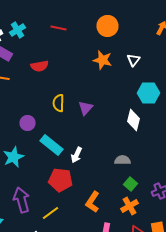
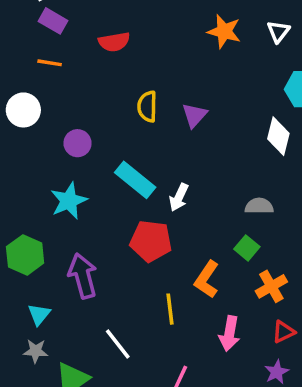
purple circle: (28, 123) -> (77, 143), moved
green square: (130, 184) -> (247, 248), moved
yellow line: (50, 213) -> (170, 309), moved, turned -60

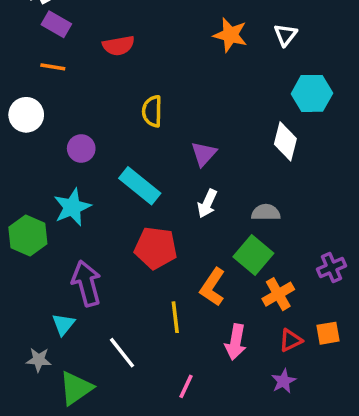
purple triangle: (195, 115) -> (204, 154), moved
white arrow: (179, 197) -> (207, 204), moved
green square: (247, 248) -> (253, 255), size x1.5
green hexagon: (25, 255) -> (28, 235), moved
cyan triangle: (39, 314) -> (63, 324), moved

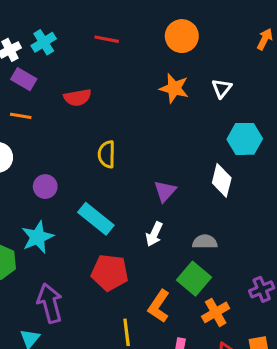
purple triangle: (204, 154) -> (165, 191), moved

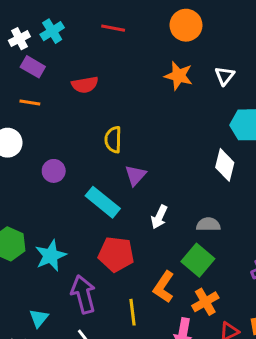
purple triangle: (165, 191) -> (135, 175), moved
cyan star: (38, 237) -> (51, 256), moved
purple arrow: (50, 303) -> (83, 294), moved
orange cross: (216, 312) -> (205, 302), moved

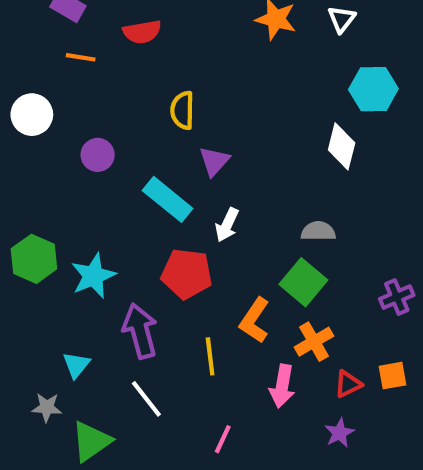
orange line: (30, 102) -> (81, 57), moved
white arrow: (159, 217) -> (227, 225), moved

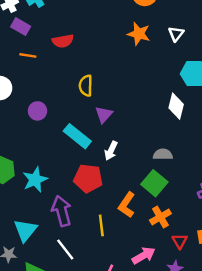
cyan triangle: (76, 365) -> (25, 230), size x1.5
red triangle: (348, 384) -> (180, 241), turned -35
pink arrow: (282, 386) -> (144, 256), moved, turned -130

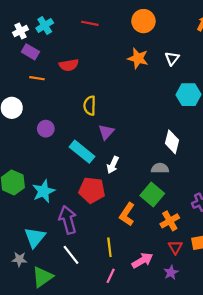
white diamond: (176, 106) -> (172, 142), moved
orange cross: (160, 217) -> (170, 221), moved
yellow line: (101, 225) -> (109, 247), moved

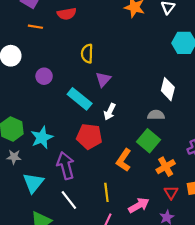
gray star: (19, 259) -> (14, 157), moved

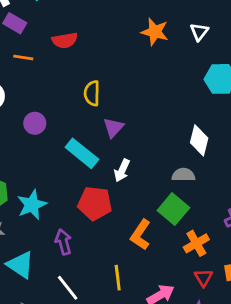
purple arrow: (66, 166) -> (63, 242), size x0.7
cyan triangle: (33, 183) -> (20, 265), turned -35

